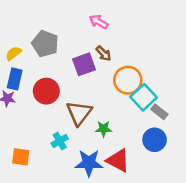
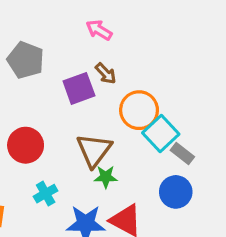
red circle: (46, 91) -> (26, 145), moved
brown triangle: (79, 113) -> (94, 150), moved

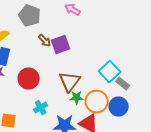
gray pentagon: (26, 60) -> (30, 16), moved
brown arrow: (106, 73) -> (45, 41), moved
orange circle: (139, 110) -> (97, 102), moved

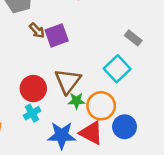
red circle: (29, 79) -> (33, 89), moved
gray rectangle: (123, 84) -> (133, 38), moved
blue circle: (119, 107) -> (125, 127), moved

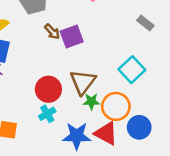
gray rectangle: (133, 38) -> (145, 23), moved

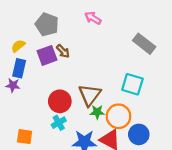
gray rectangle: (145, 23) -> (144, 44), size x1.5
purple square: (72, 37) -> (47, 55), moved
cyan square: (132, 70) -> (132, 84), turned -30

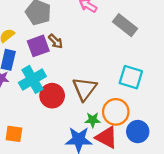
gray rectangle: (144, 44) -> (125, 25), moved
green star: (97, 112) -> (93, 120), moved
cyan cross: (59, 123) -> (32, 79), moved, size x1.6

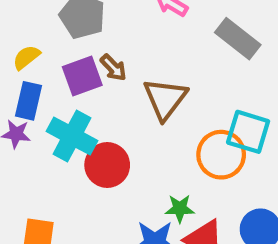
cyan cross: (32, 79) -> (72, 136), turned -32
brown triangle: (85, 89) -> (165, 99), moved
orange circle: (116, 112) -> (221, 155), moved

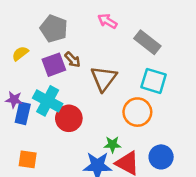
blue rectangle: (28, 101) -> (23, 113), moved
cyan square: (248, 132) -> (154, 81), moved

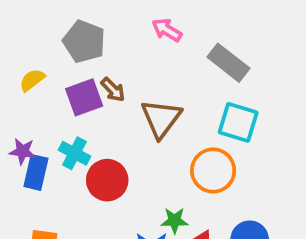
cyan cross: (48, 101) -> (74, 153), size x0.7

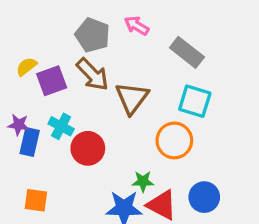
gray pentagon: (84, 42) -> (93, 35), moved
brown arrow: (113, 90) -> (93, 74), size x1.6
purple square: (84, 97) -> (52, 81), moved

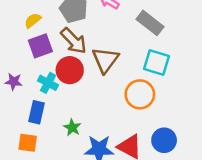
yellow semicircle: (26, 67) -> (33, 20), moved
blue rectangle: (30, 142) -> (37, 112), moved
red circle: (88, 148) -> (70, 70), moved
green star: (143, 181) -> (72, 127), moved, turned 30

